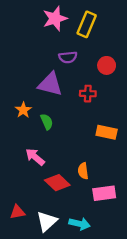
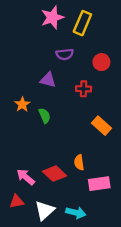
purple triangle: (50, 84) -> (48, 80), size x0.7
orange rectangle: (107, 132) -> (101, 126), turned 30
pink arrow: (35, 157) -> (26, 177), moved

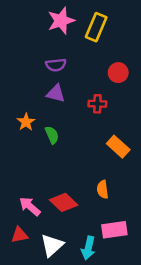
purple semicircle: (65, 54) -> (56, 65), moved
orange semicircle: (79, 162) -> (103, 189), moved
pink rectangle: (99, 184) -> (114, 230), moved
cyan arrow: (76, 213) -> (88, 248), turned 90

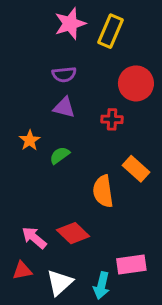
red circle: (118, 73) -> (136, 83), size x1.5
green semicircle: (52, 135) -> (60, 155), turned -102
orange semicircle: (103, 189) -> (103, 191), moved, size x1.5

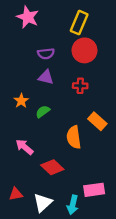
pink star: (70, 24) -> (28, 17), moved, turned -30
red circle: (136, 83) -> (84, 50), moved
pink arrow: (34, 238) -> (24, 147), moved

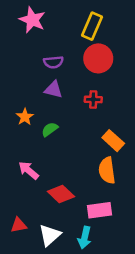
orange semicircle: (74, 137) -> (107, 170), moved
pink rectangle: (94, 190) -> (99, 210), moved

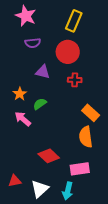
red circle: (98, 58) -> (68, 52), moved
purple semicircle: (53, 62) -> (33, 43), moved
pink arrow: (29, 170) -> (23, 119), moved

